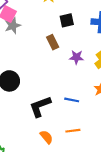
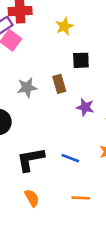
gray star: (13, 26) -> (27, 87), moved
orange line: (73, 131) -> (81, 198), moved

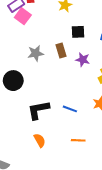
purple star: (85, 107) -> (83, 60), moved

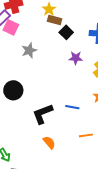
black square: (78, 32) -> (66, 32), turned -32
brown rectangle: (61, 50) -> (55, 20), moved, turned -48
gray star: (36, 53) -> (29, 50), moved

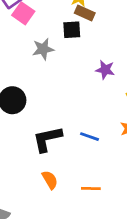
black square: (66, 32) -> (72, 30), moved, turned 32
orange line: (86, 135) -> (91, 188), moved

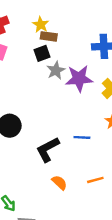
gray star: (43, 49) -> (56, 70), moved
purple star: (105, 70) -> (79, 79), size x1.6

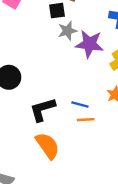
orange line: (95, 180) -> (86, 120), moved
orange semicircle: (59, 183) -> (48, 146), size x1.6

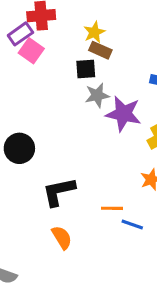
blue line: (80, 105) -> (132, 225), moved
orange semicircle: (48, 146) -> (62, 238), size x0.7

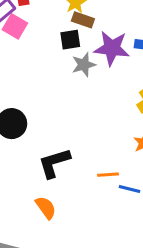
purple star: (123, 114) -> (112, 48), moved
orange semicircle: (62, 238) -> (46, 208), moved

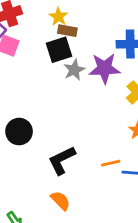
black square: (70, 40) -> (59, 50), size x1.4
purple star: (112, 48) -> (104, 68), moved

